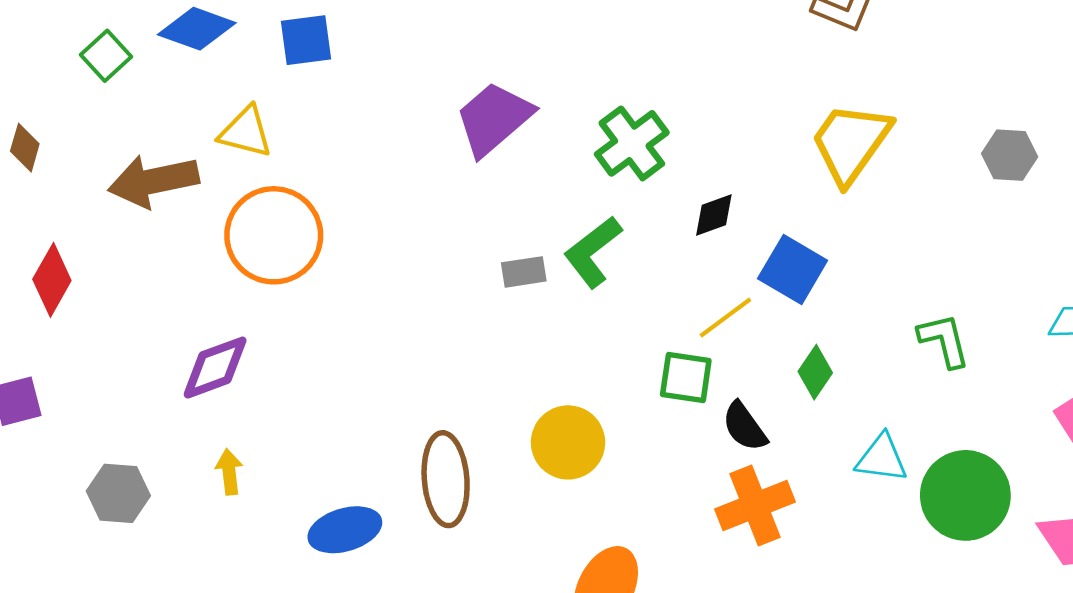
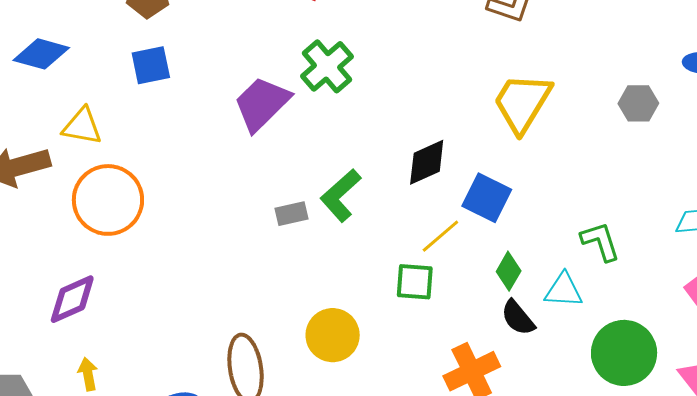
blue square: (306, 40) -> (151, 65), moved
green cross: (632, 143) -> (327, 66), moved
black diamond: (714, 215) -> (427, 162), size x1.4
black semicircle: (745, 427) -> (518, 318), moved
cyan triangle: (882, 458) -> (564, 290), moved

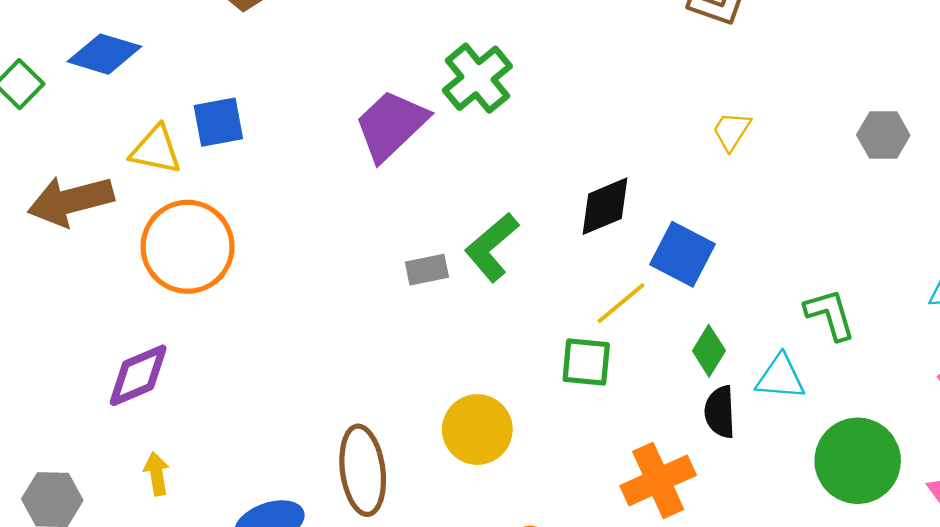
blue square: (151, 65) -> (218, 122), moved
yellow trapezoid: (522, 103) -> (732, 131), size x0.5
black semicircle: (518, 318) -> (720, 412), turned 36

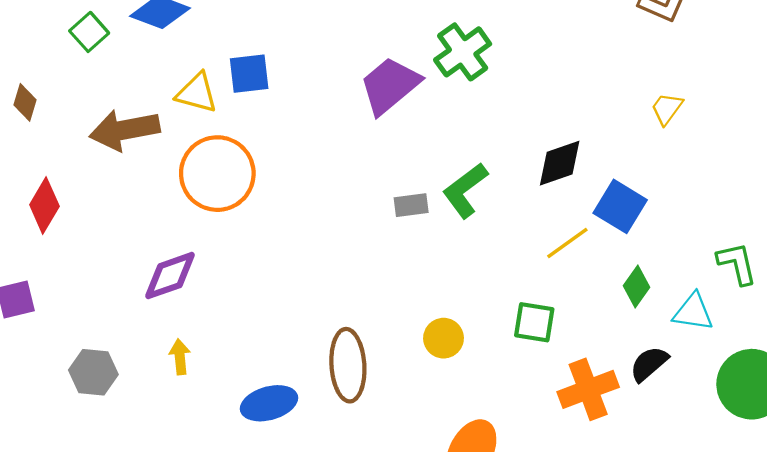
green square: (586, 362) -> (534, 322), moved
black semicircle: (720, 412) -> (649, 364), moved, turned 48
yellow circle: (477, 430) -> (444, 338), size x0.7

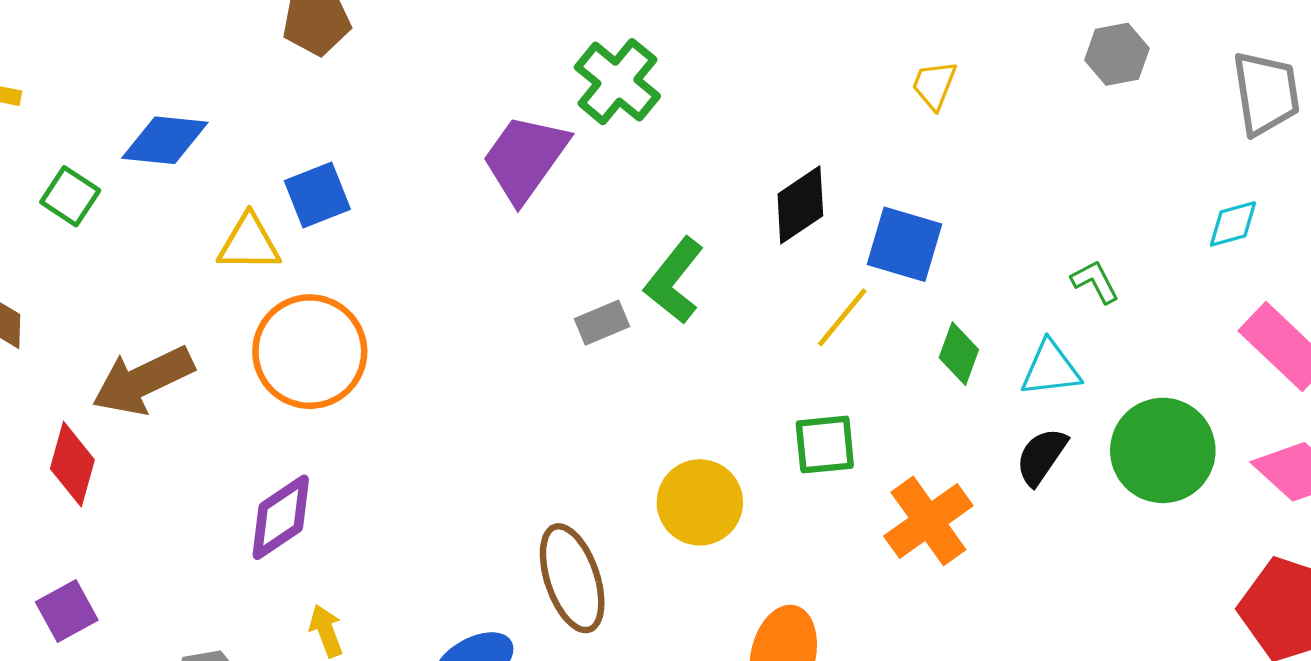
brown arrow: (124, 130) -> (143, 381), moved
green L-shape: (737, 263) -> (1095, 282), size x0.7
yellow circle: (444, 338) -> (700, 502), size x1.4
black semicircle: (649, 364) -> (1041, 456), moved

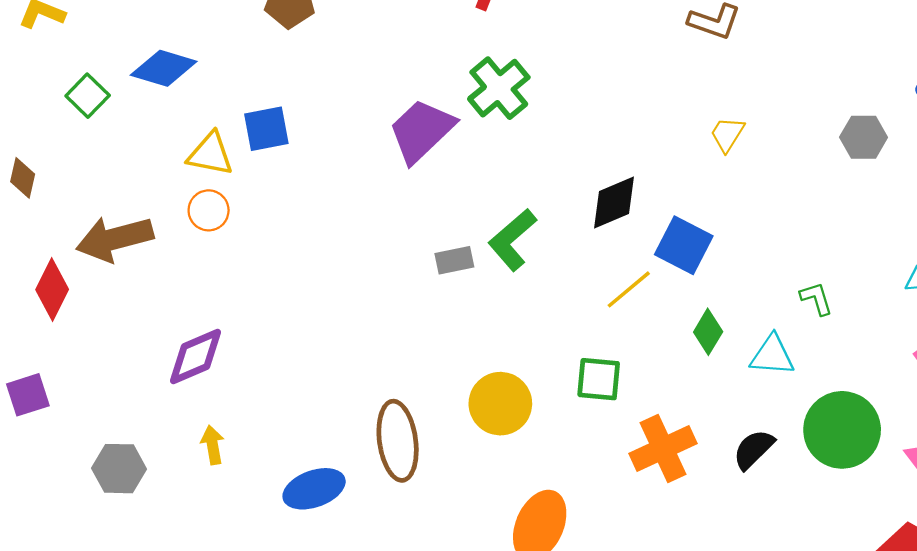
orange circle: (310, 352) -> (209, 210), moved, size x0.5
black semicircle: (1041, 456) -> (754, 449), moved

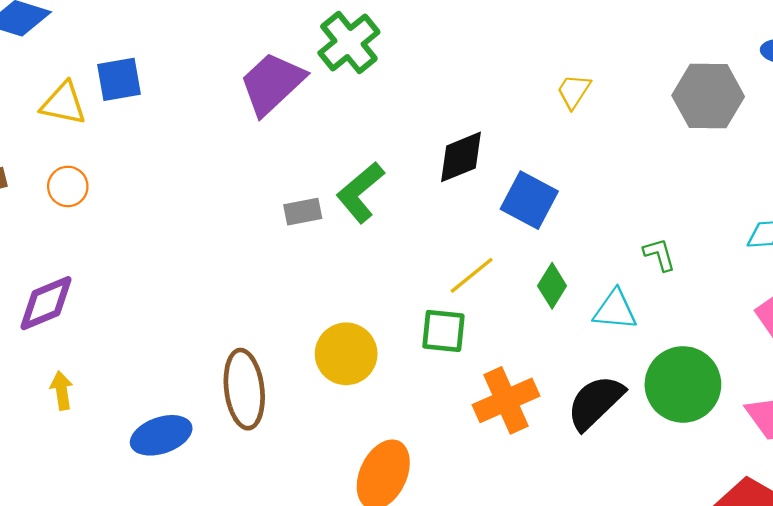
gray hexagon: (864, 137) -> (708, 96), size x1.5
orange circle: (209, 210) -> (68, 186), moved
yellow line: (629, 289) -> (472, 275), moved
black semicircle: (754, 449) -> (595, 402), size x1.4

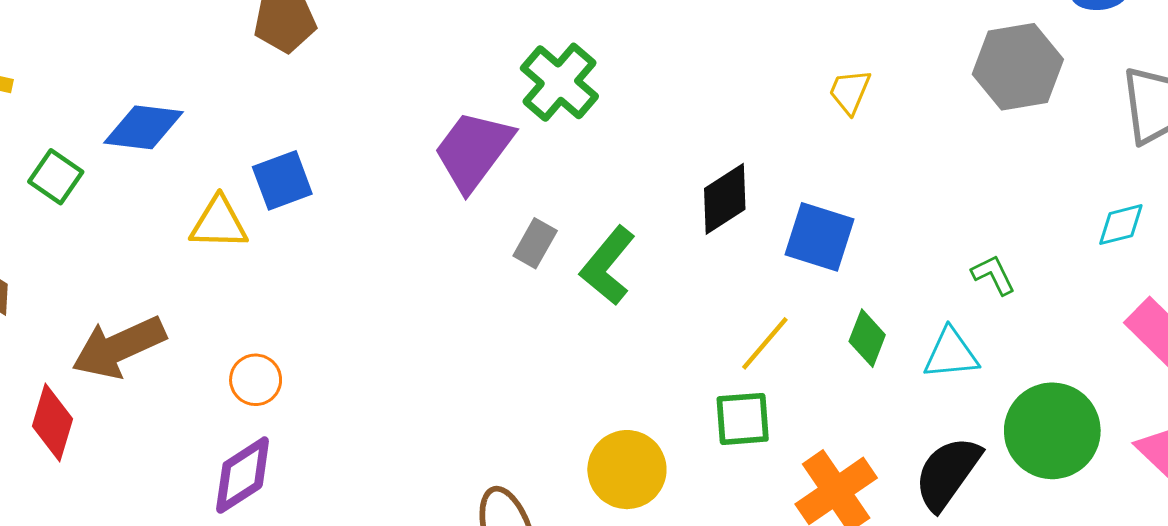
orange circle: (68, 186) -> (256, 380), moved
gray rectangle: (303, 212) -> (535, 243), moved, turned -39

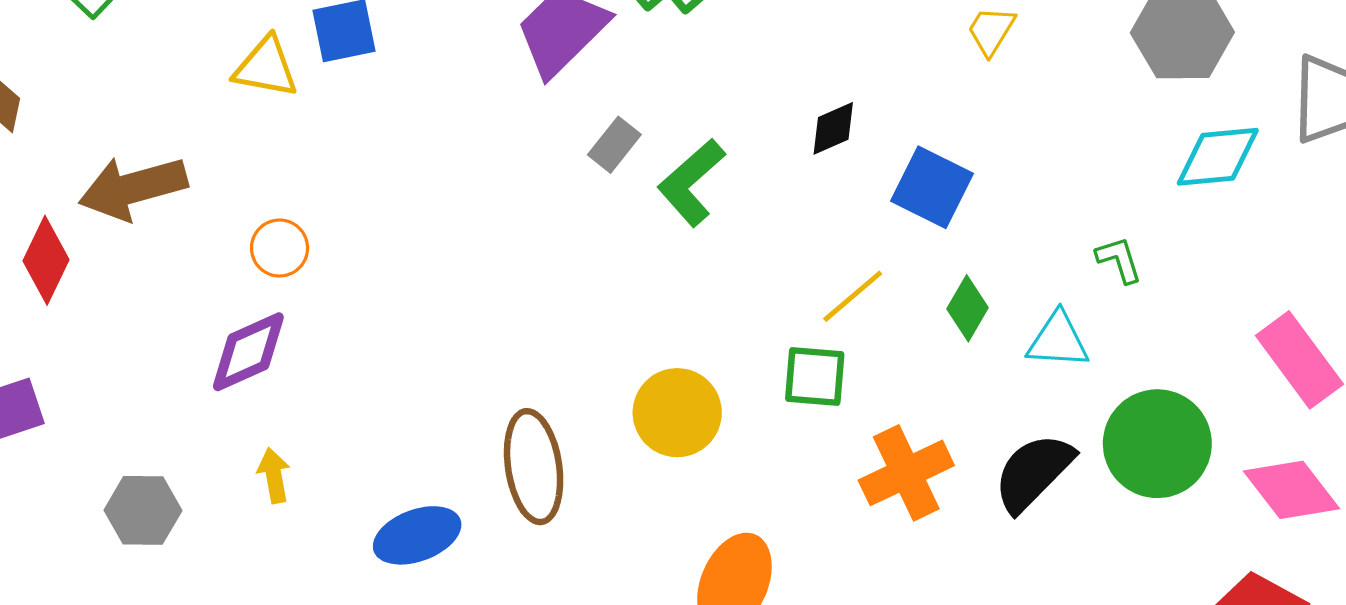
black diamond: (725, 199) -> (833, 128), size x0.7
cyan diamond: (1121, 225) -> (1218, 157), moved, size x1.5

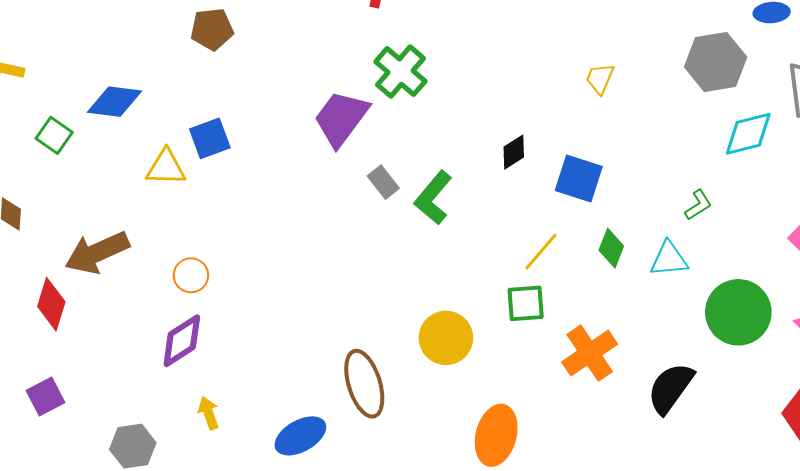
gray rectangle: (614, 145) -> (383, 182), turned -68
green L-shape: (1119, 260) -> (698, 205), turned 84
black semicircle: (1033, 472) -> (671, 388), moved

